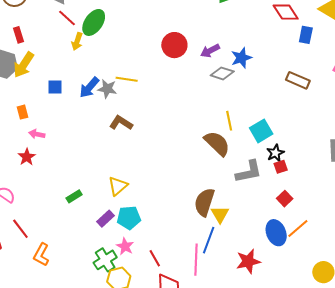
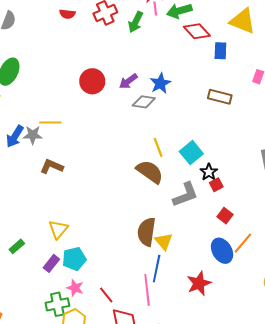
green cross: (105, 260) -> (57, 304), turned 30

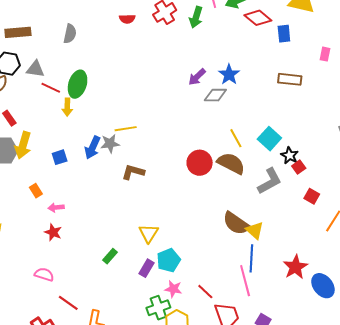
red circle: (92, 81) -> (200, 163), moved
brown semicircle: (146, 232) -> (236, 223), turned -56
blue ellipse: (222, 251) -> (323, 286), moved

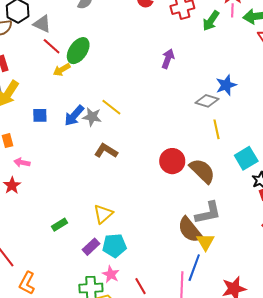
purple arrow: (197, 77) -> (168, 59), moved, turned 138
yellow arrow: (67, 107) -> (62, 70), turned 42
yellow line: (126, 129) -> (111, 107), turned 30
yellow line: (236, 138) -> (217, 129), moved
gray L-shape: (270, 181) -> (208, 213), moved

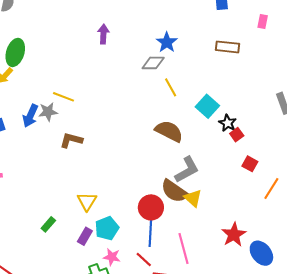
red circle: (172, 161) -> (151, 207), moved
blue line: (194, 268) -> (150, 233), moved

